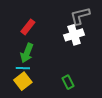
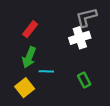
cyan line: (23, 68) -> (46, 71), moved
green rectangle: (68, 82) -> (84, 80), moved

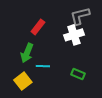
red rectangle: (30, 29) -> (38, 27), moved
green rectangle: (84, 80) -> (78, 74), turned -40

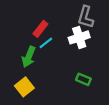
gray L-shape: (80, 16) -> (86, 17), turned -60
cyan line: (43, 66) -> (46, 43), moved, turned -40

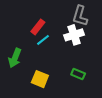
green arrow: (29, 57) -> (15, 58), moved
yellow square: (24, 87) -> (40, 79), moved, turned -30

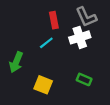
gray L-shape: (80, 16) -> (86, 17), turned -40
red rectangle: (38, 27) -> (54, 20), moved, turned -49

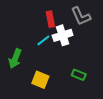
white cross: (80, 37) -> (63, 35), moved

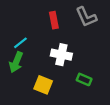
white cross: (63, 35) -> (61, 55), moved, turned 30
cyan line: (43, 40) -> (20, 43), moved

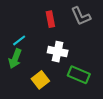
green rectangle: (84, 79) -> (79, 75), size x1.5
yellow square: (43, 85) -> (40, 80), turned 30

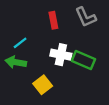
green arrow: (15, 59) -> (16, 62), turned 78
green rectangle: (79, 75) -> (83, 60), moved

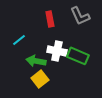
green arrow: (16, 62) -> (36, 61), moved

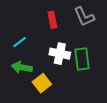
green rectangle: (78, 56) -> (82, 59), turned 60
green arrow: (36, 61) -> (22, 67), moved

